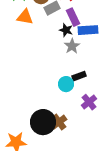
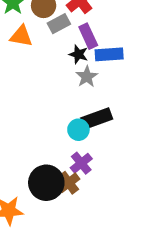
black rectangle: (79, 76) -> (97, 119), size x1.5
purple cross: (89, 102) -> (81, 163), moved

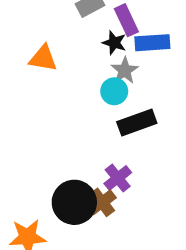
orange triangle: (21, 36) -> (43, 58), moved
cyan circle: (78, 130) -> (114, 91), moved

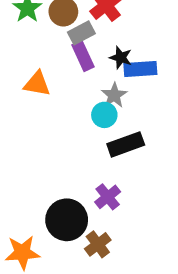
purple rectangle: (126, 20) -> (83, 56), moved
black star: (114, 43) -> (121, 58), moved
brown cross: (102, 202) -> (98, 244), moved

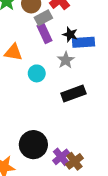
cyan circle: (104, 115) -> (37, 73), moved
purple cross: (108, 197) -> (61, 157), moved
brown cross: (98, 244) -> (75, 161), moved

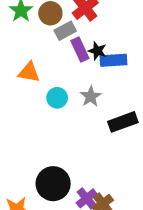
purple rectangle: (44, 33) -> (80, 49), moved
gray star: (66, 60) -> (91, 96), moved
black rectangle: (73, 93) -> (123, 122), moved

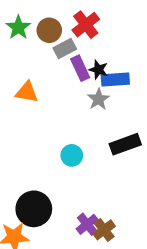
gray star: (91, 96) -> (98, 99), moved
cyan circle: (57, 98) -> (72, 155), moved
black circle: (53, 184) -> (34, 209), moved

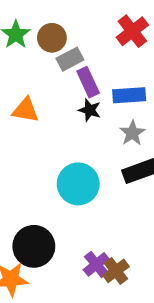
red cross: (86, 25) -> (132, 31), moved
black star: (98, 70) -> (90, 110), moved
gray star: (98, 99) -> (132, 133), moved
cyan circle: (72, 155) -> (78, 184), size x1.6

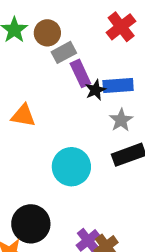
orange triangle: (26, 110) -> (23, 116), moved
black star: (90, 110) -> (95, 90), moved, turned 30

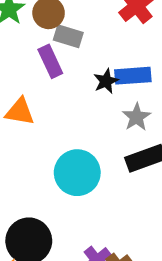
gray rectangle: (64, 52) -> (68, 36), turned 45
purple rectangle: (80, 73) -> (50, 61), moved

